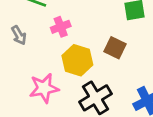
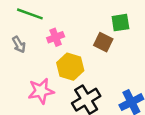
brown square: (115, 48) -> (103, 42), moved

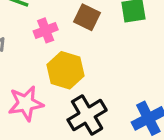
brown square: (103, 42) -> (87, 17), moved

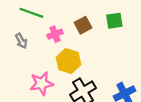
brown square: (87, 17) -> (83, 25), turned 36

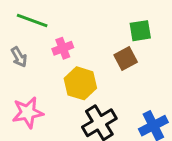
brown square: (83, 25) -> (126, 58), moved
pink star: (42, 83) -> (28, 113), moved

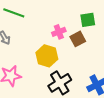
pink cross: (63, 48) -> (59, 32), moved

